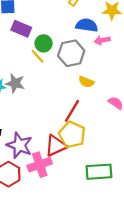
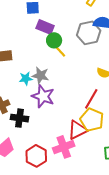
green circle: (44, 43) -> (54, 40), moved
gray hexagon: (71, 53) -> (89, 33), moved
purple star: (19, 145) -> (43, 96), moved

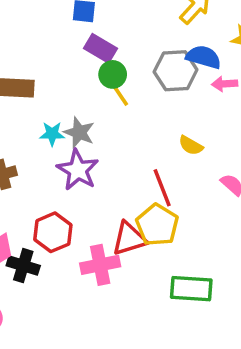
red line: (91, 99) -> (162, 188), turned -60
black cross: (20, 118) -> (23, 266), moved
red hexagon: (36, 156) -> (53, 232), moved

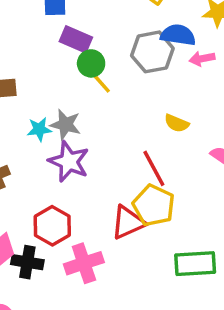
pink cross: (100, 265) -> (84, 263), moved

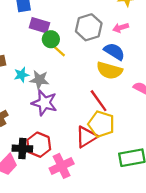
blue semicircle: (178, 35) -> (114, 51), moved, turned 30
yellow semicircle: (177, 123) -> (109, 70), size x1.6
cyan star: (39, 129) -> (22, 75), moved
black cross: (27, 262) -> (22, 149), moved

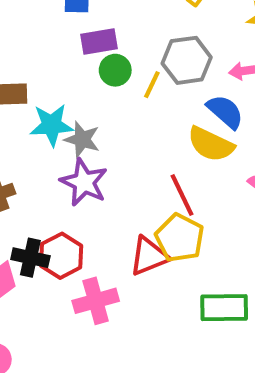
purple rectangle: (39, 25) -> (99, 41), turned -36
yellow line: (58, 50) -> (152, 85), moved, turned 64
cyan star: (22, 75) -> (52, 125), size x1.5

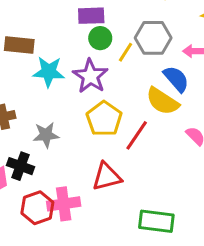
gray star: (82, 139) -> (46, 135), moved, turned -30
purple star: (84, 182) -> (90, 76), moved
red line: (182, 195) -> (137, 135), turned 52
yellow pentagon: (180, 238) -> (104, 119), moved
red hexagon: (61, 256) -> (37, 208), moved

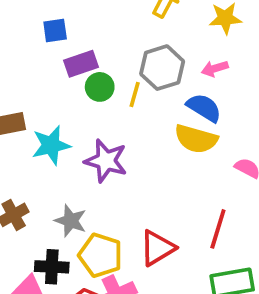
purple star: (90, 76) -> (106, 161), moved
yellow pentagon: (104, 119) -> (100, 255), moved
gray star: (46, 135) -> (71, 221), turned -30
red line: (137, 135) -> (218, 229), moved

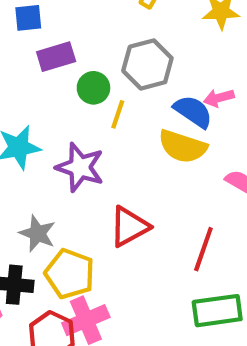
pink arrow: (215, 69) -> (219, 98), moved
green circle: (100, 87) -> (93, 88), moved
yellow line: (135, 94) -> (118, 114), moved
red triangle: (157, 248) -> (129, 227), moved

